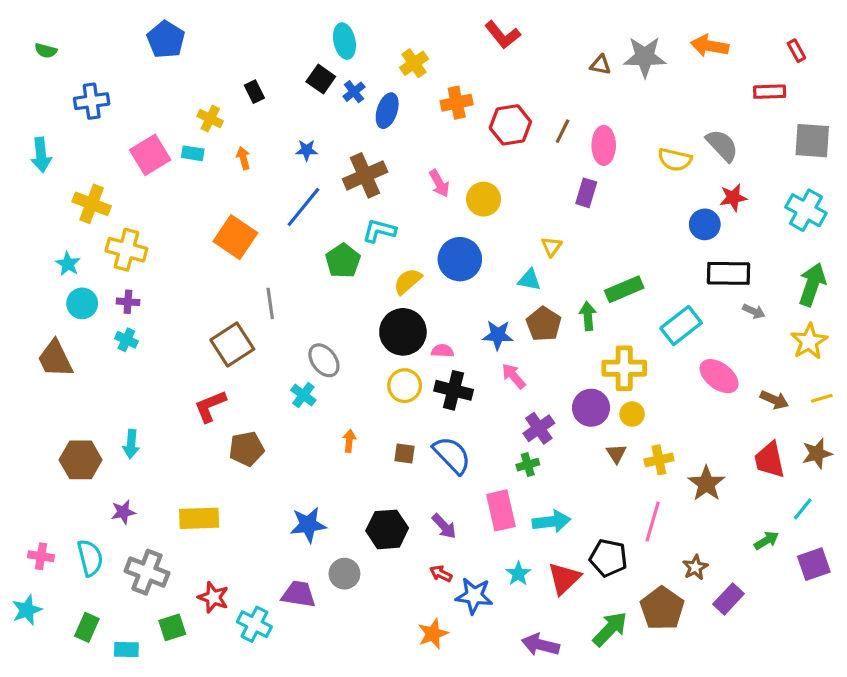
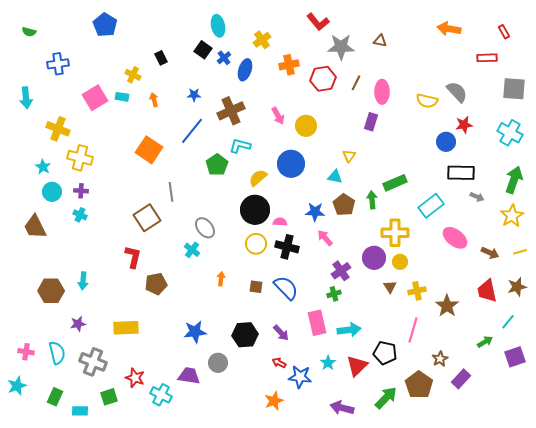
gray star: (645, 57) -> (341, 47), moved
red L-shape: (210, 406) -> (133, 257), turned 125

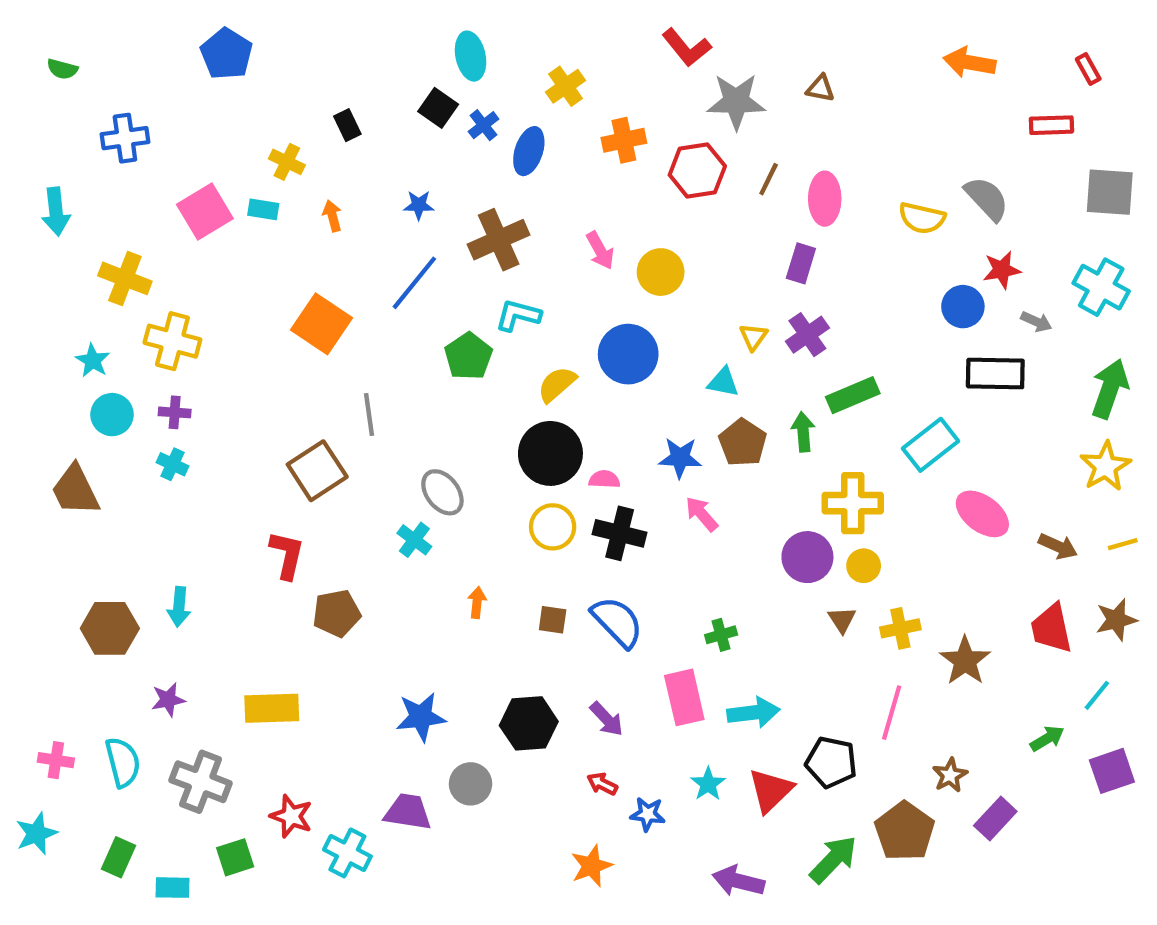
gray arrow: (477, 197) -> (1036, 322), moved
purple cross: (341, 271) -> (807, 335), moved
blue star: (300, 377) -> (648, 814), size x0.7

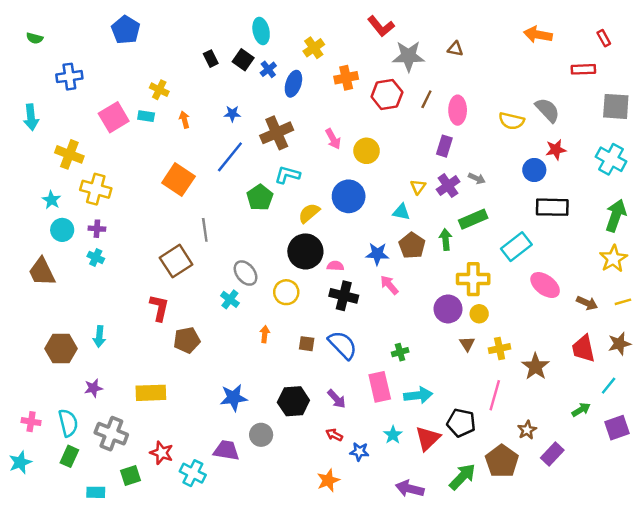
black rectangle: (347, 125) -> (211, 59), moved
gray arrow: (1036, 322) -> (477, 178), moved
yellow circle: (553, 527) -> (286, 292), moved
green rectangle: (118, 857) -> (69, 456), moved

